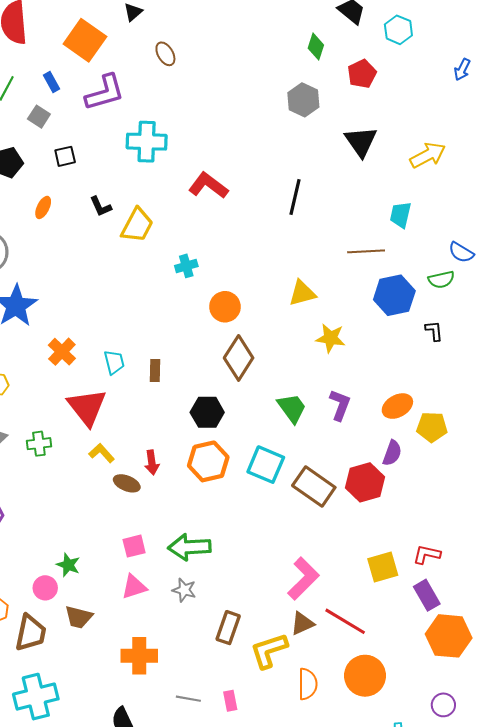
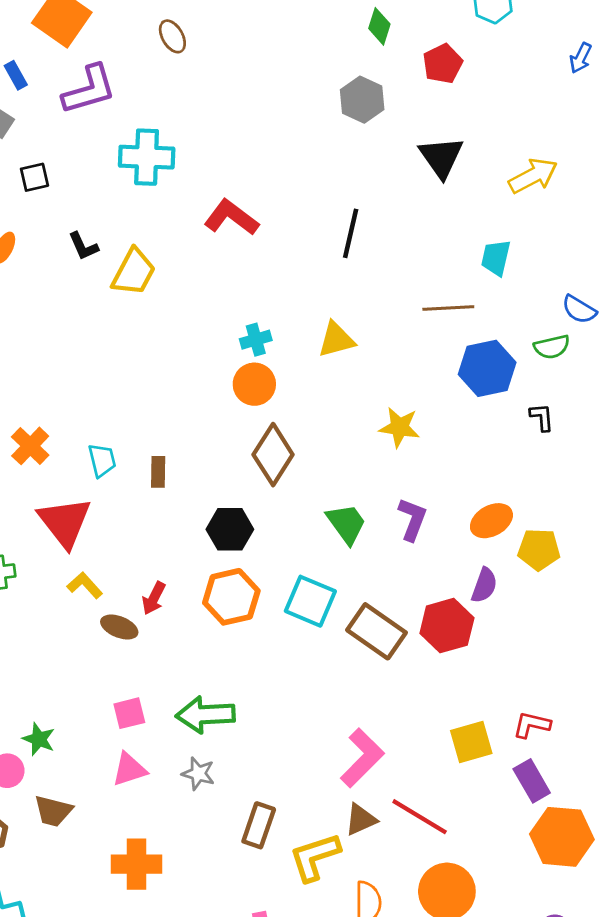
cyan cross: (186, 266) -> (256, 340), moved
yellow triangle: (302, 293) -> (336, 340), moved
red arrow: (152, 462) -> (154, 598), turned 35

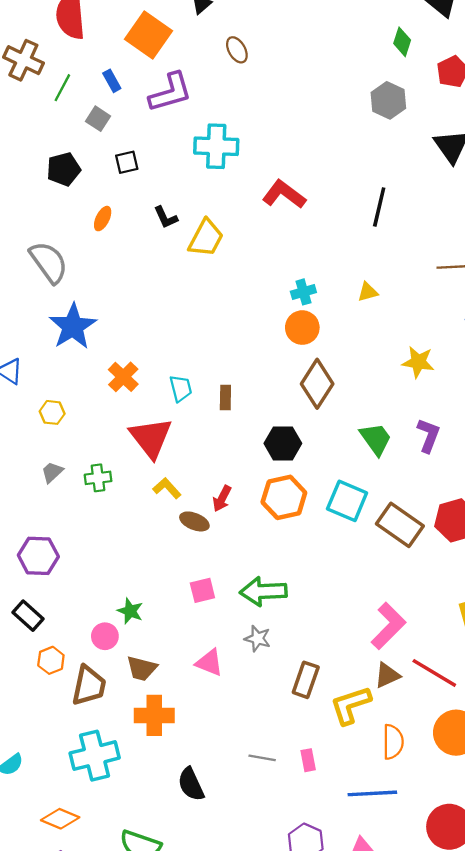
yellow triangle: (336, 340) -> (368, 292), size x0.7
pink triangle: (129, 769) -> (209, 663), moved, turned 40
orange cross: (137, 864) -> (154, 715), moved

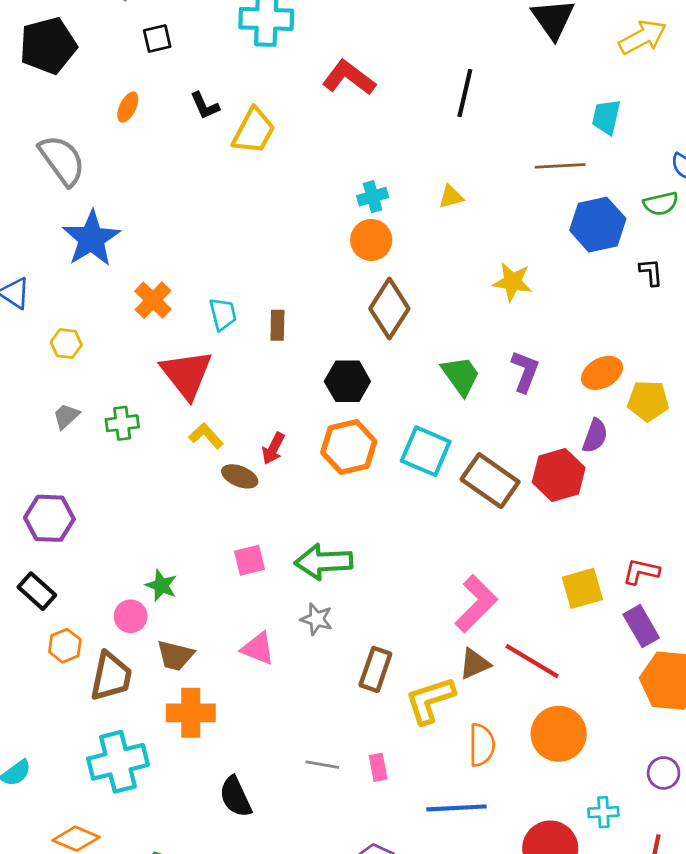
black pentagon: (64, 169) -> (48, 46), moved, size x1.4

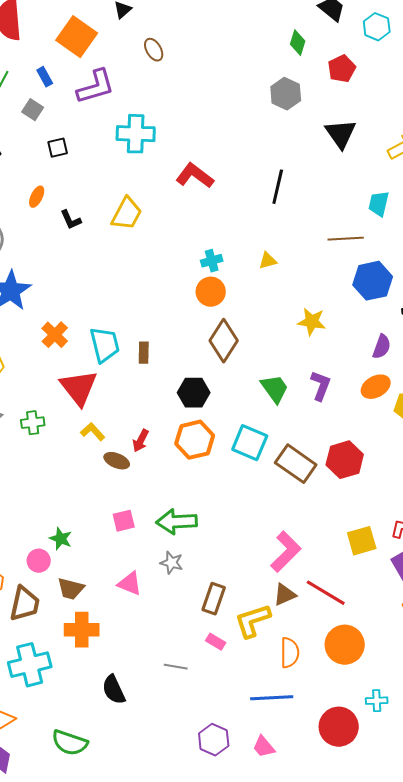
black L-shape: (205, 106) -> (71, 220), moved
cyan trapezoid: (223, 314) -> (105, 345), size x1.5
purple semicircle: (595, 436) -> (382, 347), moved
pink rectangle: (378, 767) -> (216, 642), moved, turned -48

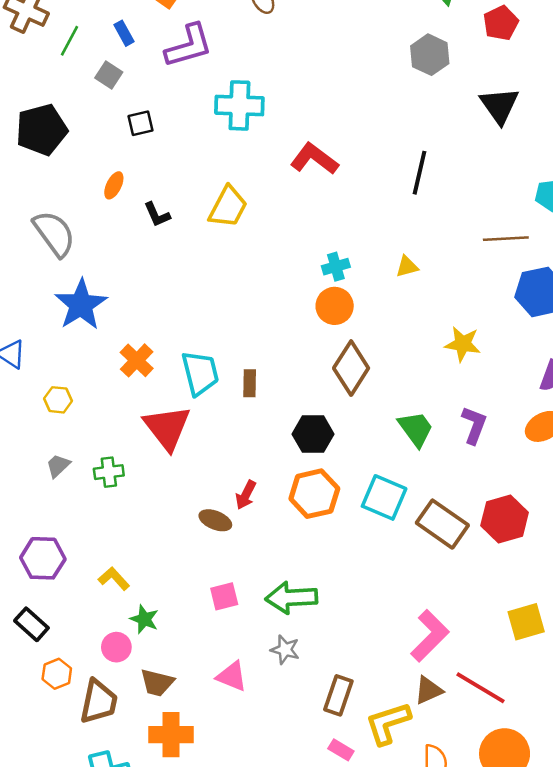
yellow L-shape: (93, 432) -> (114, 579), moved

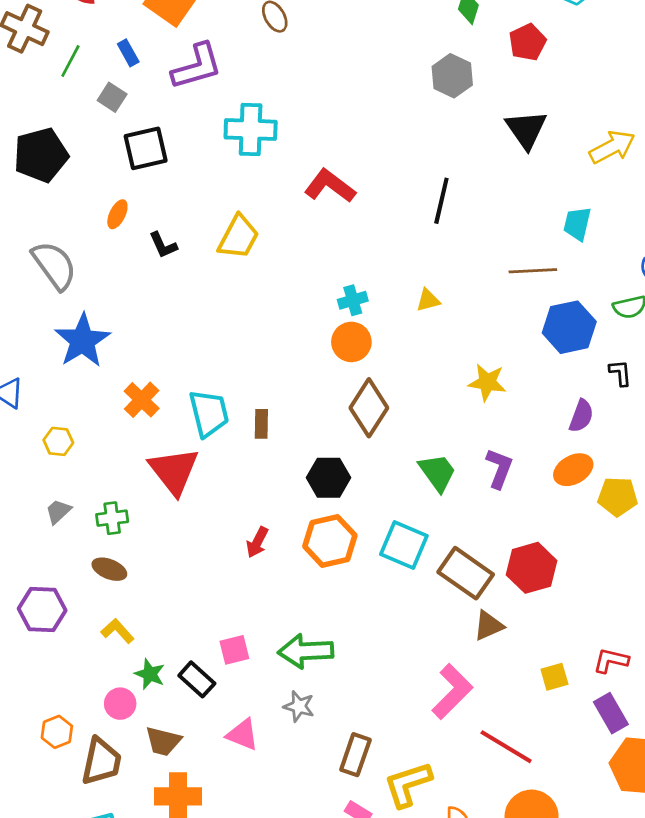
black square: (140, 123) -> (146, 148), size x1.6
brown ellipse: (215, 520) -> (109, 569), moved
yellow square: (526, 622) -> (554, 677), size x0.7
black rectangle: (31, 624) -> (197, 679), moved
brown triangle: (428, 690) -> (489, 626), moved

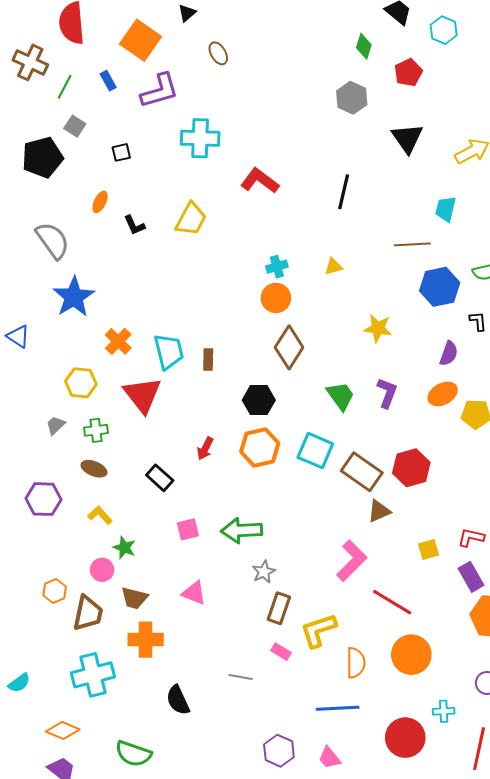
gray square: (112, 97) -> (75, 126), moved
black square: (146, 148) -> (121, 152), size x0.6
yellow hexagon: (58, 441) -> (81, 383), moved, size x1.4
black rectangle: (197, 679) -> (160, 478), moved
gray star: (299, 706) -> (264, 572), moved, turned 30

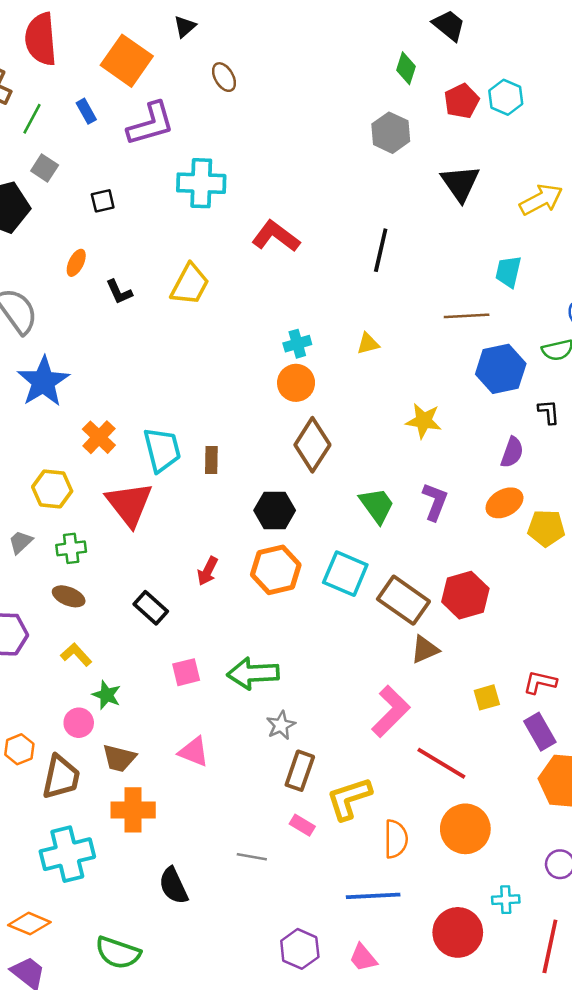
cyan hexagon: (444, 30) -> (506, 97), moved

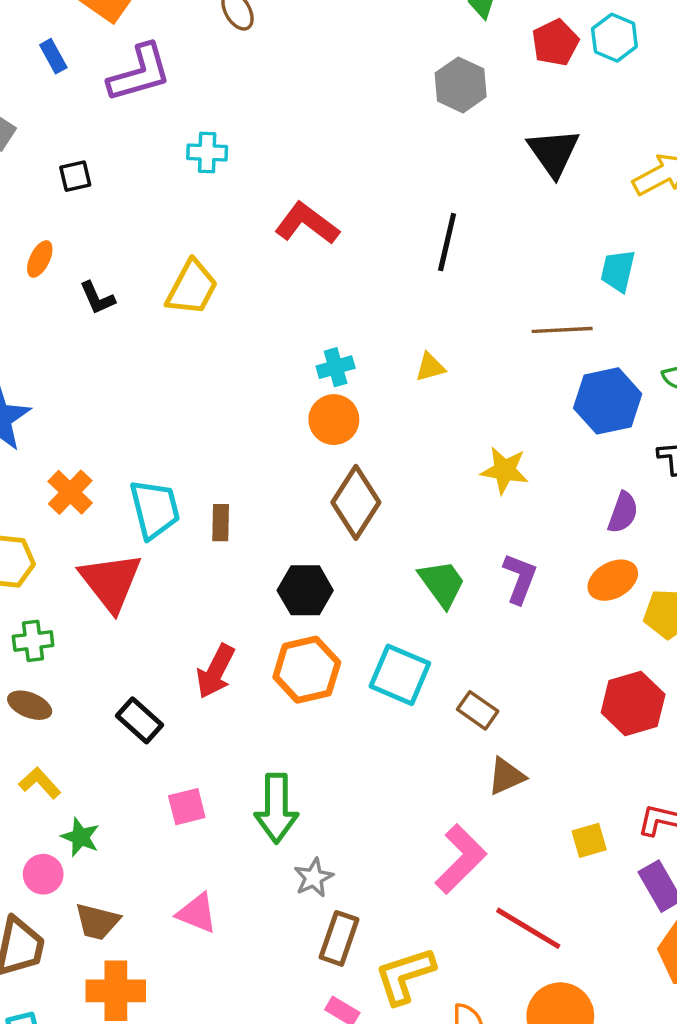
cyan cross: (201, 183) -> (207, 152), size x0.6
red arrow: (208, 571) -> (216, 671), size x1.4
red hexagon: (465, 595) -> (633, 703), moved
brown rectangle: (403, 600) -> (478, 710), size x0.6
green arrow: (253, 673) -> (276, 808), turned -87

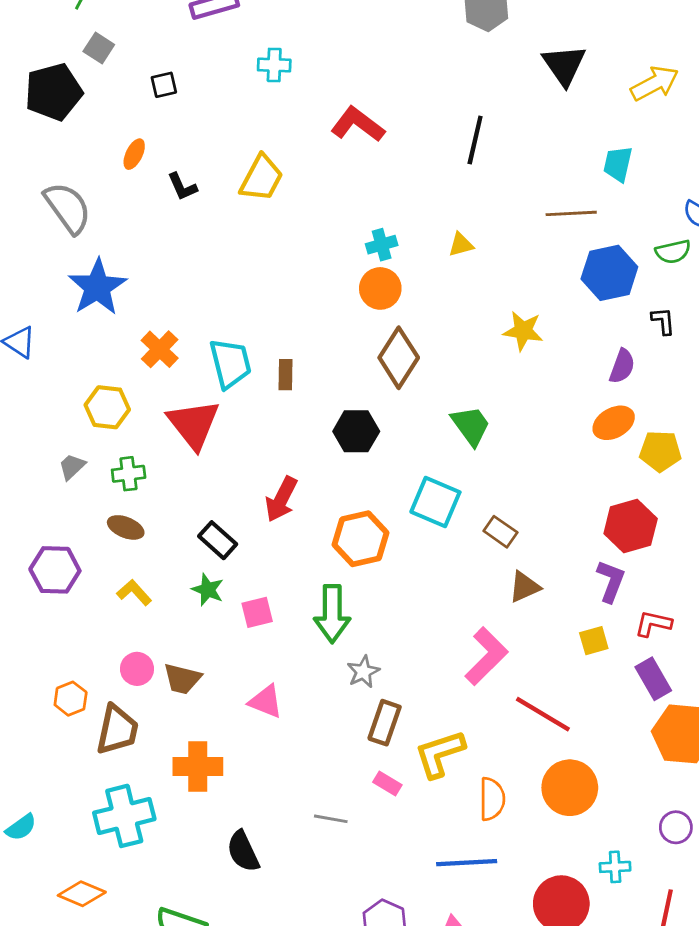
purple L-shape: (520, 578) -> (611, 581), moved
orange hexagon: (307, 670) -> (360, 539), moved
green star: (80, 837) -> (208, 590), moved
brown trapezoid: (97, 922) -> (182, 679), moved

